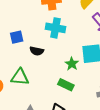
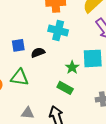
blue square: (17, 37) -> (18, 45), moved
black semicircle: (37, 51) -> (38, 52), turned 144

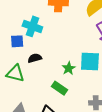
cyan cross: (58, 31) -> (32, 26), moved
black semicircle: (38, 52) -> (35, 58), moved

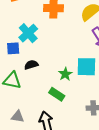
cyan cross: (32, 26) -> (28, 33), turned 30

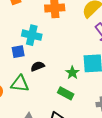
cyan cross: (28, 33) -> (32, 35), turned -30

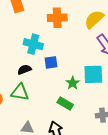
blue square: (18, 52) -> (51, 62), moved
black semicircle: (38, 66) -> (24, 70), moved

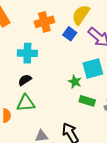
blue square: (51, 62) -> (70, 34), moved, turned -32
green rectangle: (65, 103) -> (87, 101), moved

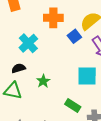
cyan cross: (27, 53) -> (28, 43), turned 30
green star: (75, 82) -> (43, 81), moved

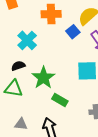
green star: (43, 81) -> (43, 78), size x1.6
green rectangle: (73, 106) -> (60, 100), moved

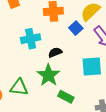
cyan cross: (27, 40) -> (31, 39), turned 36
black semicircle: (18, 66) -> (55, 52), moved

